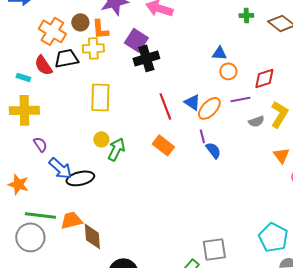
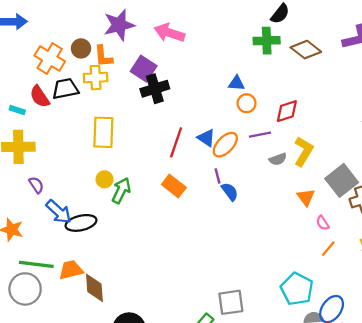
green cross: (246, 15) -> (267, 41), size x1.6
red line: (165, 106) -> (176, 142), turned 40

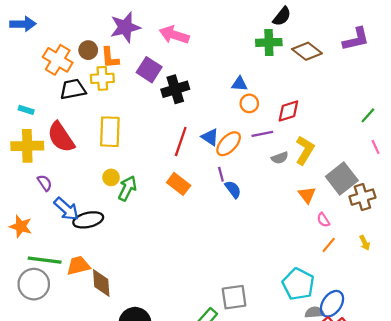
black cross: (155, 89) -> (175, 89), moved
red semicircle: (40, 97) -> (61, 137), moved, size x1.4

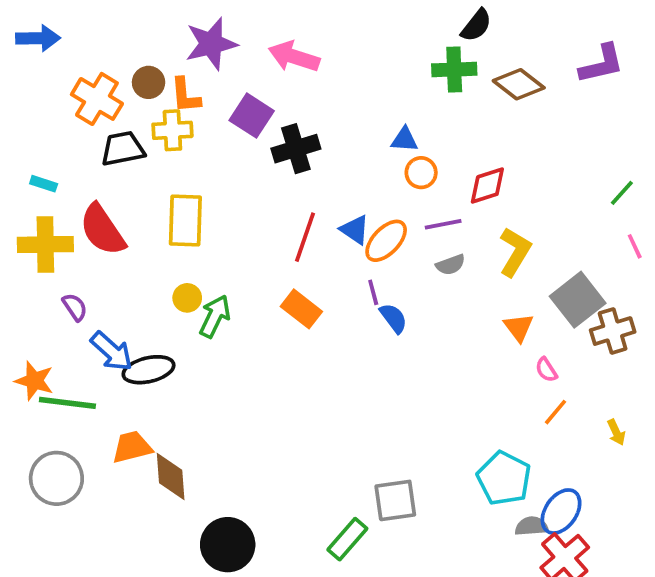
gray semicircle: (280, 158) -> (451, 265), moved
yellow arrow: (365, 243) -> (616, 432), moved
green line: (45, 260) -> (67, 403), moved

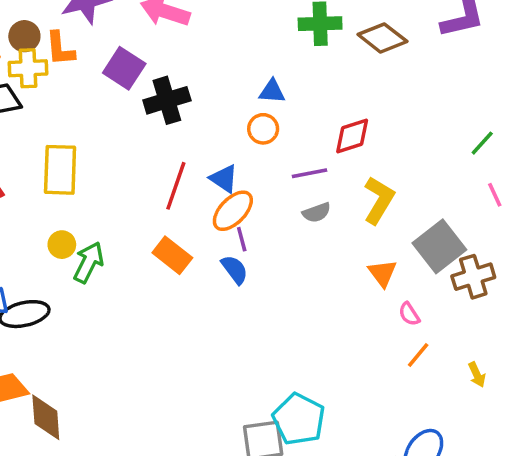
yellow cross: (172, 130) -> (28, 68), moved
orange circle: (421, 173) -> (263, 129), moved
orange ellipse: (386, 241) -> (233, 211), moved
blue semicircle: (393, 318) -> (235, 270), moved
cyan pentagon: (504, 478) -> (299, 419), moved

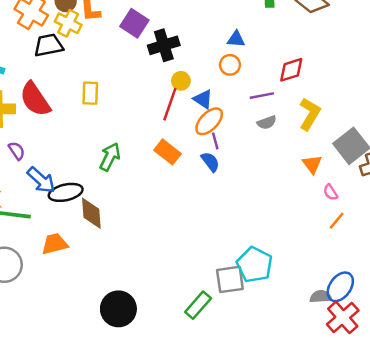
yellow cross: (28, 68) -> (68, 23), turned 30
yellow rectangle: (60, 170) -> (90, 93), size x0.7
yellow circle: (62, 245) -> (181, 81), moved
brown diamond: (46, 417) -> (91, 213), moved

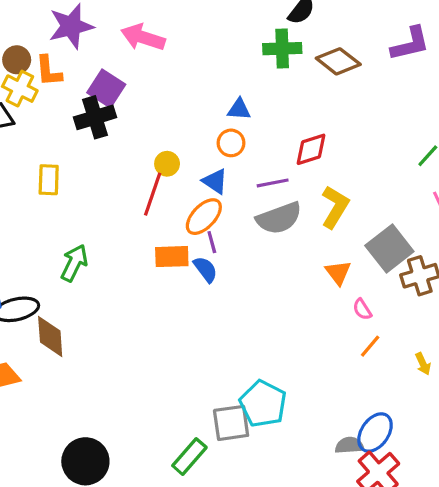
black cross: (164, 45) -> (95, 117), moved
blue triangle: (203, 99) -> (215, 181), moved
gray semicircle: (267, 123) -> (279, 218), size x1.8
orange rectangle: (167, 152) -> (172, 257), moved, turned -40

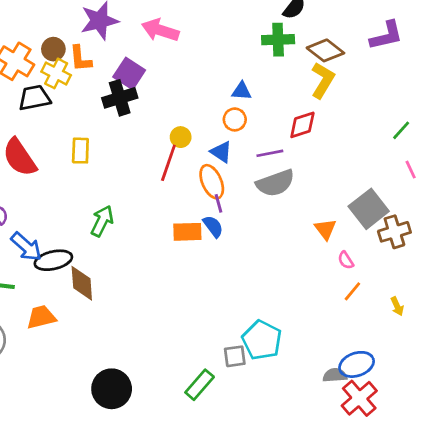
yellow L-shape: (335, 207) -> (323, 80), moved
orange ellipse: (204, 217) -> (212, 182), turned -68
orange rectangle: (172, 257) -> (187, 232), moved
gray square: (231, 423) -> (235, 356), size x0.7
blue ellipse: (375, 433) -> (357, 364), turned 36

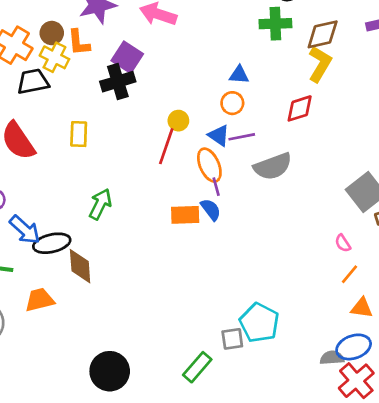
brown diamond: (325, 50) -> (323, 34), turned -51
purple line: (270, 153) -> (242, 137), moved
orange triangle: (325, 229) -> (362, 308), moved, turned -45

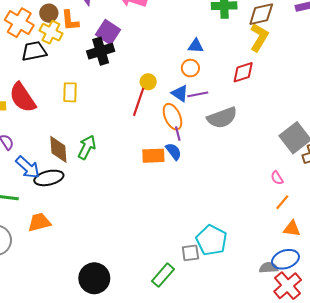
brown diamond: (80, 266) -> (58, 149), moved

